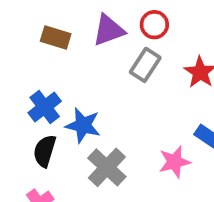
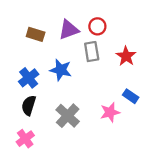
gray rectangle: (145, 65) -> (92, 52), turned -42
blue star: (83, 125) -> (61, 70), moved

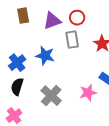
brown rectangle: (36, 34) -> (23, 16), moved, turned 63

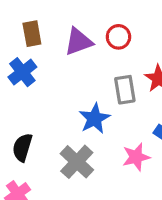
gray rectangle: (72, 40) -> (125, 90), moved
blue star: (45, 56) -> (94, 119), moved, turned 30
blue cross: (17, 63) -> (22, 72), moved

